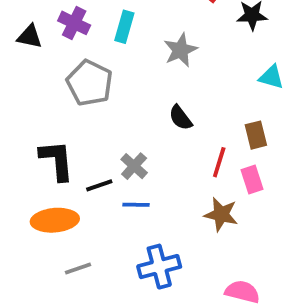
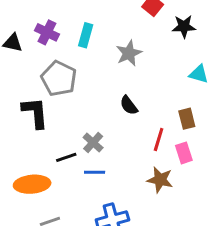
black L-shape: (57, 160) -> (35, 113), moved

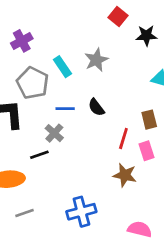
purple cross: (47, 32) -> (22, 41), turned 35
cyan rectangle: (86, 35) -> (62, 67), moved, turned -50
gray cross: (93, 143) -> (54, 133), moved
blue line: (95, 172) -> (65, 109), moved

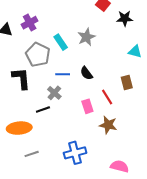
red line: (123, 138) -> (107, 97), turned -49
pink rectangle: (146, 151) -> (87, 106), moved

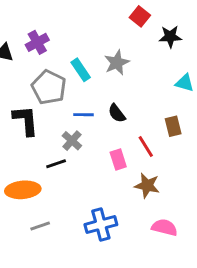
pink semicircle: (120, 166) -> (164, 227), moved

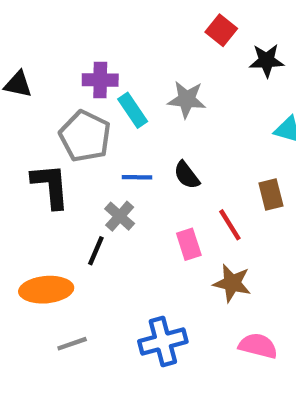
purple cross: (37, 42) -> (100, 80), moved, turned 30
gray star: (117, 63) -> (187, 99), turned 30
black line: (56, 164) -> (96, 251), turned -48

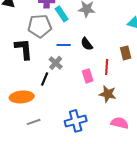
gray pentagon: (85, 136) -> (40, 26), turned -30
red line: (230, 225) -> (107, 67), turned 35

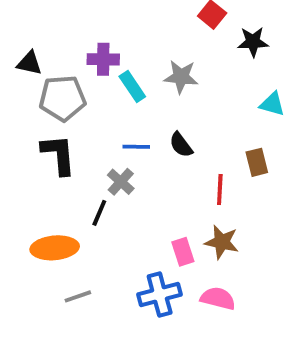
gray pentagon: (40, 26) -> (62, 98), moved
pink rectangle: (88, 76) -> (183, 252), moved
pink semicircle: (120, 123) -> (218, 298), moved

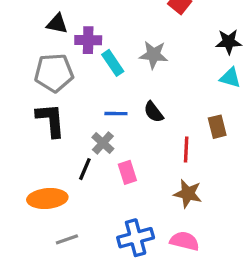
black star: (253, 42) -> (229, 42), moved
black triangle: (29, 63) -> (57, 24), moved
pink rectangle: (183, 252) -> (127, 172), moved

